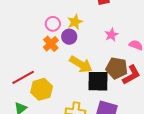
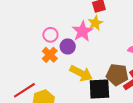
yellow star: (75, 22) -> (95, 23), moved
pink star: (111, 35) -> (82, 31), moved, size x1.5

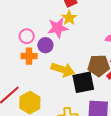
pink star: (82, 31) -> (58, 28), turned 30
orange cross: (50, 55) -> (29, 56), turned -35

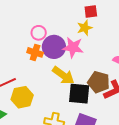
pink star: (58, 28) -> (73, 47), moved
purple circle: (45, 45) -> (54, 47), size x1.5

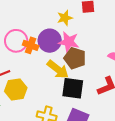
yellow star: (85, 28) -> (65, 18), moved
pink circle: (39, 33) -> (16, 41), moved, size x1.5
brown pentagon: (99, 82) -> (75, 58), moved

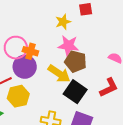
purple circle: (50, 41) -> (25, 67), moved
black square: (73, 88) -> (75, 92), turned 30

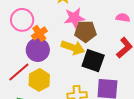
pink circle: (16, 48) -> (22, 20), moved
orange cross: (30, 51) -> (39, 33), turned -35

